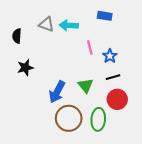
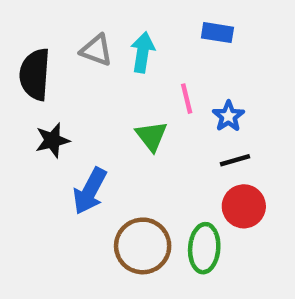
cyan arrow: (69, 25) -> (143, 52), turned 96
black semicircle: (17, 36) -> (35, 74), size x1.6
green triangle: (86, 86) -> (151, 136), moved
blue arrow: (57, 92) -> (90, 191), moved

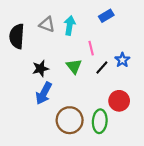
blue rectangle: (217, 33) -> (106, 16), turned -40
blue star: (228, 116) -> (122, 60), moved
black star: (52, 140) -> (41, 69), moved
black line: (235, 160) -> (102, 67), moved, turned -32

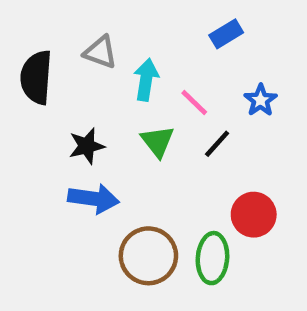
cyan arrow: (70, 25) -> (146, 80), moved
pink line: (91, 48) -> (194, 103), turned -32
blue star: (122, 60) -> (261, 100), moved
blue arrow: (44, 93) -> (94, 199), turned -110

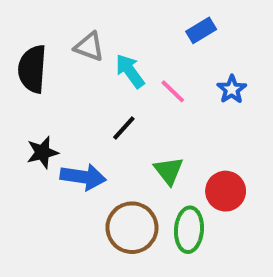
cyan arrow: (146, 80) -> (130, 71), turned -45
green triangle: (158, 141) -> (169, 171), moved
black line: (217, 144) -> (124, 128), moved
black star: (87, 146) -> (42, 152), moved

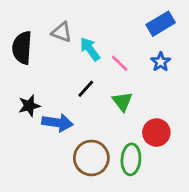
blue rectangle: (201, 30) -> (161, 24), moved, size x1.4
green triangle: (169, 171) -> (122, 101), moved

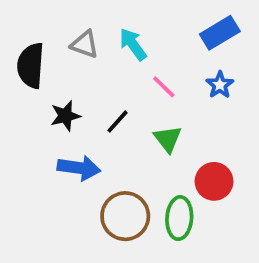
cyan arrow: (90, 49) -> (133, 44), moved
black star: (29, 106) -> (65, 116), moved

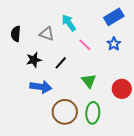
gray triangle: (85, 44) -> (47, 34), moved
black semicircle: (31, 66) -> (16, 34), size x0.7
green triangle: (168, 139) -> (89, 81), moved
red circle: (214, 181) -> (122, 89), moved

